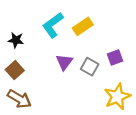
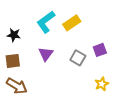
purple triangle: (64, 62) -> (46, 54), moved
brown square: (15, 70) -> (13, 61), turned 35
yellow star: (117, 97) -> (102, 84), size x0.6

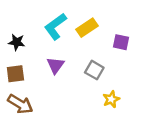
purple square: (100, 50) -> (121, 42), moved, turned 32
yellow star: (102, 84) -> (111, 99), moved

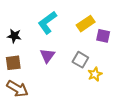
yellow rectangle: (87, 28) -> (86, 24), moved
yellow star: (111, 99) -> (95, 74), moved

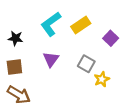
yellow rectangle: (86, 24) -> (81, 25), moved
purple square: (103, 36) -> (111, 38), turned 32

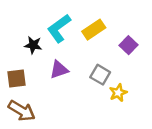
black star: (15, 38) -> (33, 45), moved
purple triangle: (51, 59) -> (59, 70), turned 35

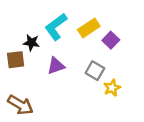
purple square: (129, 45) -> (111, 40), moved
brown square: (16, 79) -> (16, 60), moved

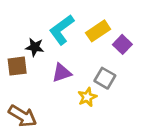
yellow star: (112, 88) -> (87, 97), moved

